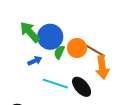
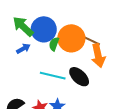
orange circle: (77, 48) -> (71, 38), size x1.4
blue arrow: (35, 61) -> (23, 49), moved

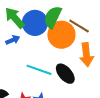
brown line: (90, 40) -> (79, 26), moved
green semicircle: (54, 44) -> (53, 17), moved, size x1.6

